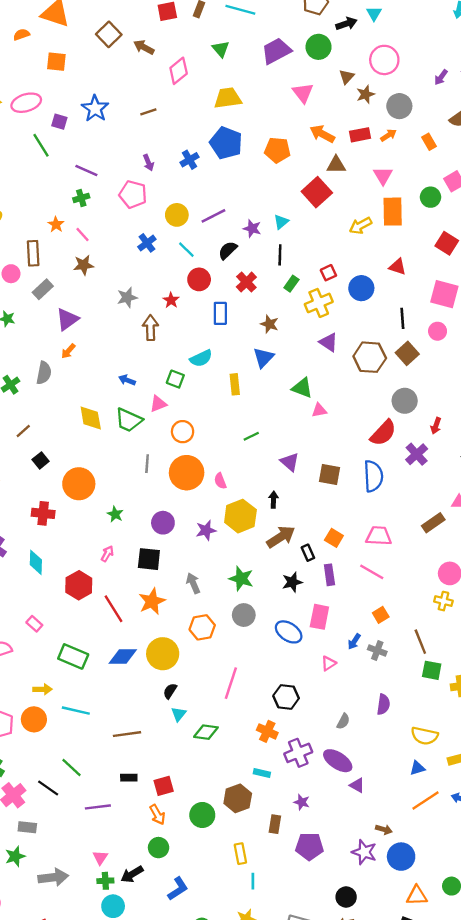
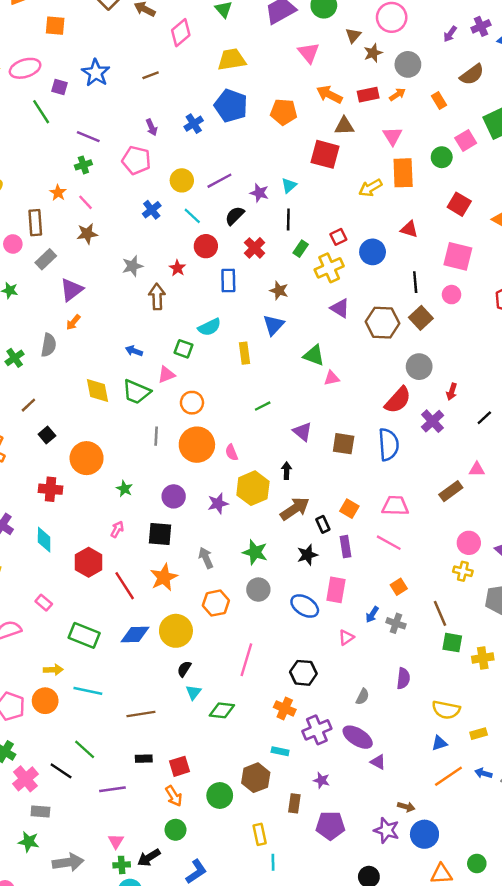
red square: (317, 192) -> (325, 154), turned -32
green star: (15, 856) -> (29, 842), turned 30

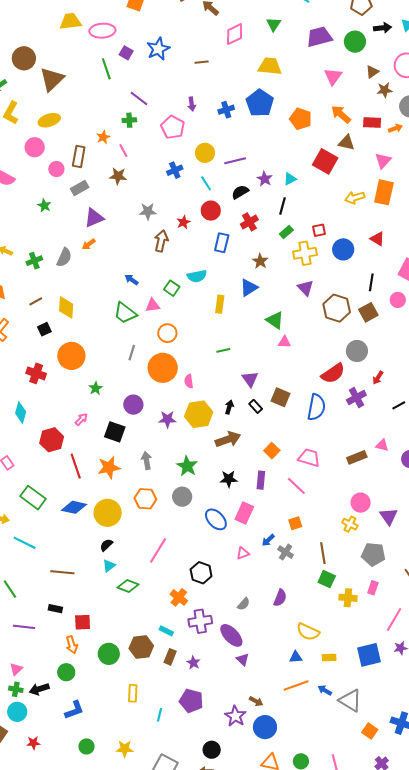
yellow diamond: (97, 390) -> (66, 307), moved
black rectangle: (323, 524) -> (256, 406), moved, turned -32
brown rectangle: (294, 803) -> (170, 657), moved
cyan line: (273, 862) -> (160, 715), moved

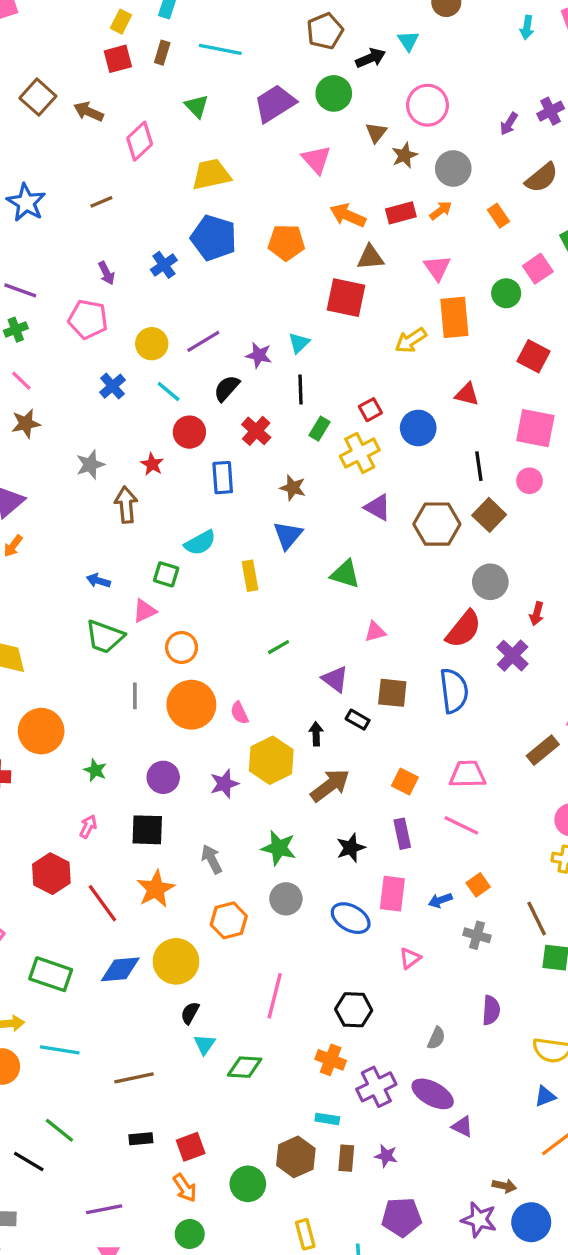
pink triangle: (284, 342) -> (375, 632), moved
blue arrow: (268, 540) -> (440, 900), moved, turned 40
purple line: (24, 627) -> (104, 1209), moved

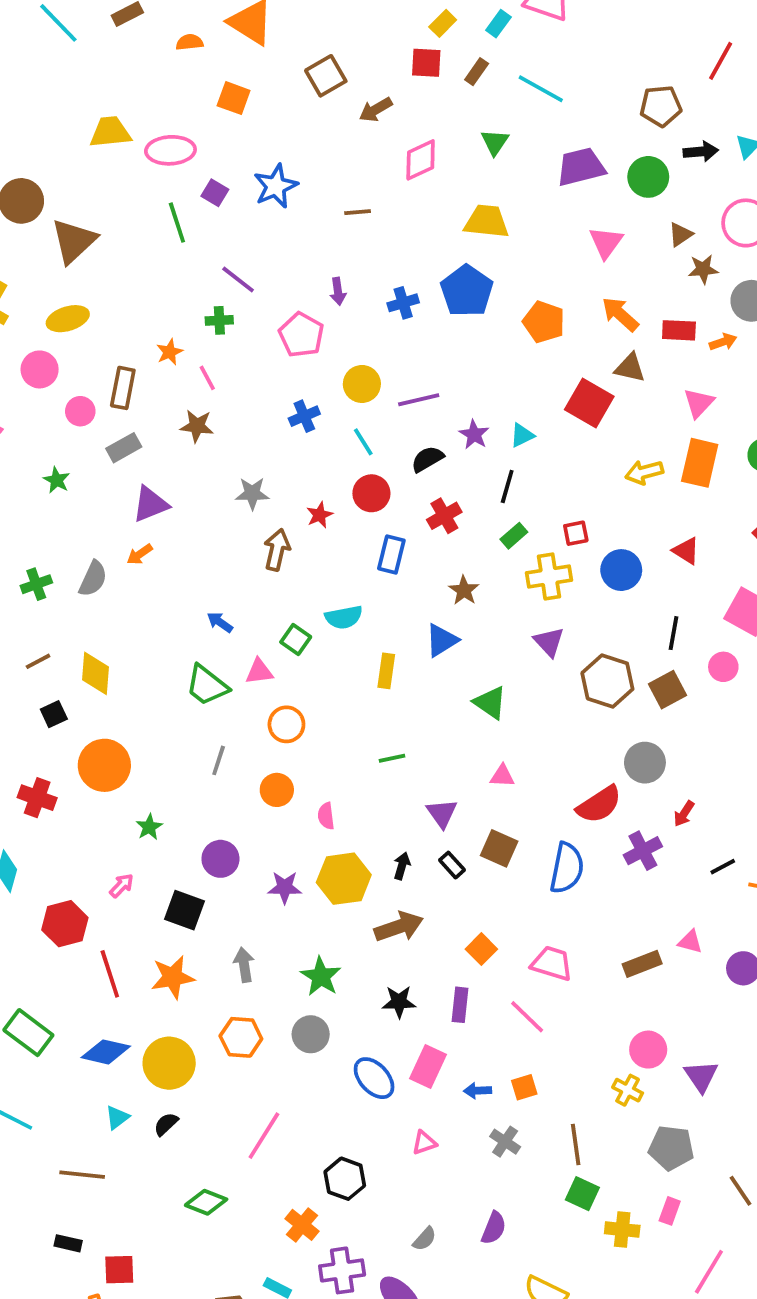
brown arrow: (89, 112) -> (376, 110), turned -72
orange circle: (191, 705) -> (277, 790), size x0.6
cyan triangle: (205, 1044) -> (117, 1117), moved

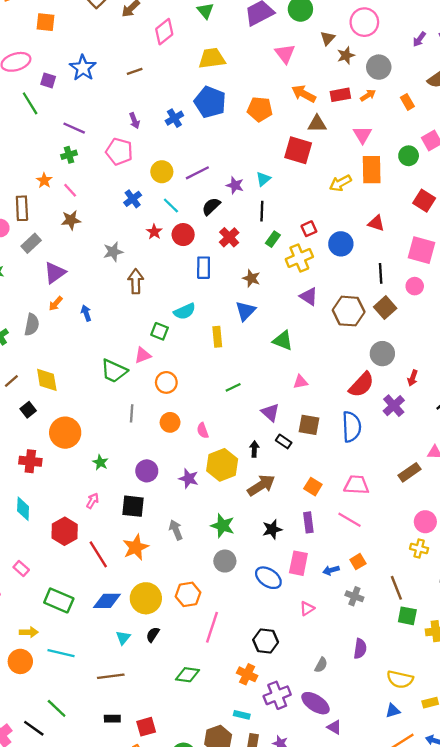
red star: (320, 515) -> (154, 232), moved
blue arrow: (220, 622) -> (86, 313), moved, turned 49
purple star: (285, 887) -> (189, 479), turned 30
orange hexagon: (241, 1037) -> (188, 594), moved

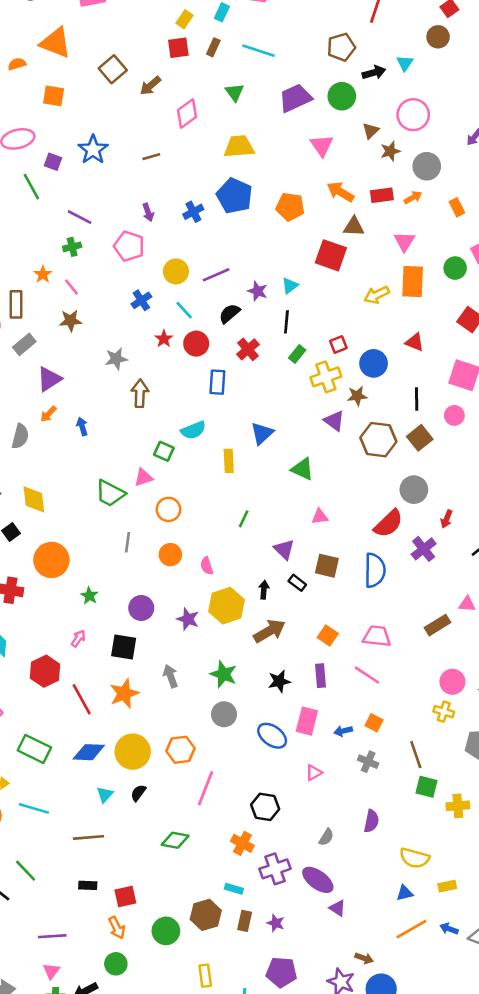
brown star: (251, 278) -> (357, 396), moved, turned -30
green line: (233, 387) -> (244, 519), turned -42
orange square: (358, 562) -> (374, 723), turned -35

